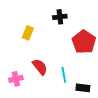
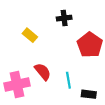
yellow rectangle: (28, 33) -> (30, 35), turned -72
pink cross: (16, 79) -> (17, 85), size x1.6

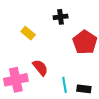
cyan line: (68, 80) -> (65, 85), moved

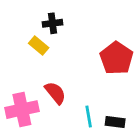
black cross: (61, 17) -> (53, 23), moved

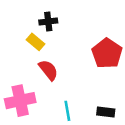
red semicircle: (55, 93) -> (48, 70), moved
cyan line: (89, 116) -> (67, 111), moved

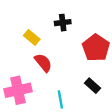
black cross: (48, 21) -> (63, 23), moved
black rectangle: (106, 112) -> (93, 86), moved, turned 35

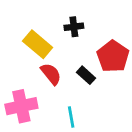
yellow rectangle: (32, 37) -> (38, 44), size x1.5
black rectangle: (93, 86) -> (86, 75), moved

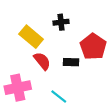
black rectangle: (86, 75) -> (71, 62), turned -40
cyan line: (71, 117) -> (59, 96), turned -42

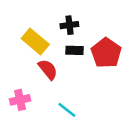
black rectangle: (71, 62) -> (74, 50), moved
pink cross: (18, 88) -> (20, 100), size x0.7

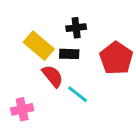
black rectangle: (74, 50) -> (69, 54), moved
cyan line: (67, 110) -> (77, 94), moved

